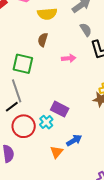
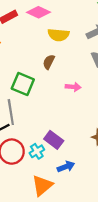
blue arrow: (74, 140) -> (66, 167), moved
orange triangle: (56, 152) -> (42, 185), size x1.5

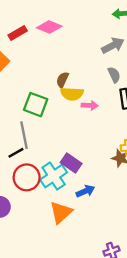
yellow semicircle: (58, 35) -> (72, 94), moved
cyan cross: (37, 151) -> (54, 176), size x1.6

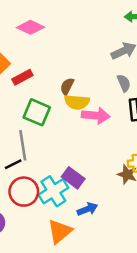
pink diamond: (49, 27) -> (31, 27), moved
red rectangle: (18, 33) -> (22, 77), moved
pink arrow: (90, 105) -> (96, 116), size x1.5

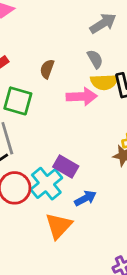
gray semicircle: (124, 83) -> (95, 59), moved
yellow semicircle: (77, 102) -> (104, 82), moved

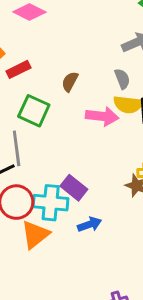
cyan cross: (46, 184) -> (51, 203), turned 36
orange triangle: (59, 226) -> (35, 235), moved

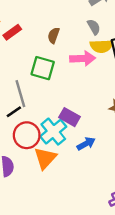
green square: (34, 111) -> (43, 68), moved
cyan cross: (51, 203) -> (53, 132), turned -36

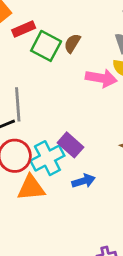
green square: (43, 68) -> (46, 46), moved
orange triangle: (45, 158) -> (31, 188), turned 30

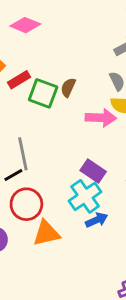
purple rectangle: (70, 145) -> (93, 171), moved
cyan cross: (47, 158) -> (85, 196), moved

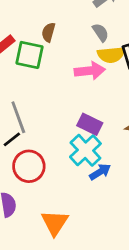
brown semicircle: (68, 87) -> (48, 32), moved
orange triangle: (46, 233) -> (55, 223), moved, turned -36

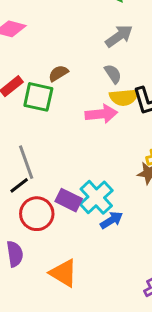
brown semicircle: (48, 32) -> (58, 73), turned 42
purple rectangle: (90, 124) -> (69, 200), moved
orange triangle: (55, 223) -> (63, 273), turned -32

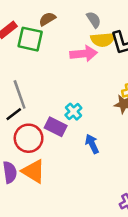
cyan cross: (96, 197) -> (73, 112), moved, size x0.6
blue arrow: (111, 220) -> (92, 144), turned -84
orange triangle: (63, 273) -> (33, 171), moved

